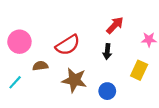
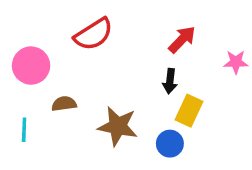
red semicircle: (68, 45) -> (94, 34), moved
yellow rectangle: (139, 70) -> (189, 111), moved
cyan line: (15, 82) -> (24, 130), turned -40

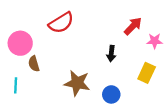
red arrow: (182, 39) -> (133, 26), moved
brown semicircle: (64, 104) -> (34, 64), moved, turned -98
yellow rectangle: (189, 111) -> (147, 73), moved

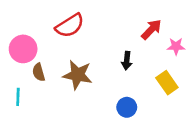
yellow rectangle: (147, 73) -> (167, 83), turned -60
brown star: (77, 83) -> (78, 75), moved

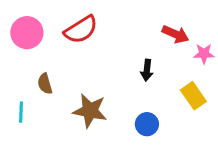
red arrow: (151, 30) -> (175, 34), turned 70
pink circle: (23, 49) -> (27, 33), moved
brown star: (78, 75) -> (90, 111), moved

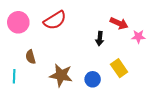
black arrow: (147, 70) -> (100, 39), moved
yellow rectangle: (193, 96) -> (119, 68), moved
blue circle: (147, 124) -> (93, 79), moved

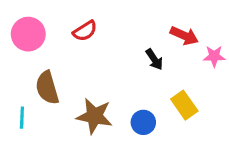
red semicircle: (55, 20) -> (85, 31), size x0.7
black arrow: (100, 39) -> (154, 59), turned -40
brown semicircle: (31, 57) -> (47, 88), size x1.5

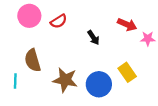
pink circle: (28, 34) -> (29, 16), moved
black arrow: (154, 59) -> (93, 38), moved
blue circle: (143, 122) -> (99, 84), size x1.5

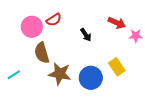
pink circle: (29, 16) -> (32, 27), moved
brown semicircle: (33, 60) -> (42, 53), moved
cyan line: (15, 81) -> (14, 75), turned 56

